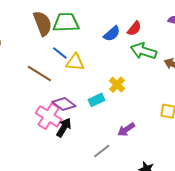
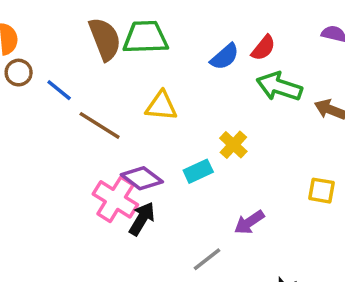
blue line: (60, 53) -> (59, 90), moved

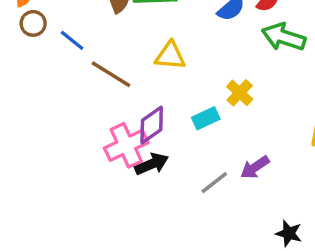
purple diamond: (142, 178) -> (152, 125), turned -72
pink cross: (115, 199) -> (126, 145), turned 33
black arrow: (142, 219) -> (152, 164), turned 36
gray line: (207, 259) -> (214, 183), moved

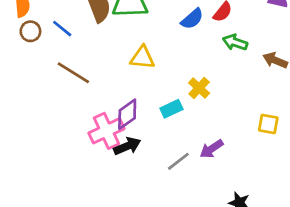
green arrow: (284, 37) -> (235, 42), size x0.7
blue line: (72, 40) -> (62, 29), moved
brown line: (111, 74) -> (73, 73), moved

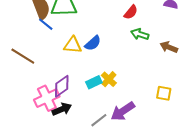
blue semicircle: (192, 19) -> (93, 43), moved
blue line: (62, 29) -> (46, 24), moved
yellow cross: (199, 88) -> (109, 79), moved
purple arrow: (212, 149) -> (123, 111), size x1.4

